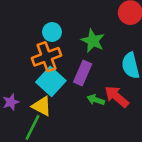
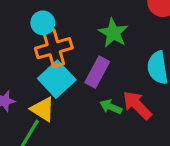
cyan circle: (52, 32) -> (43, 23), moved

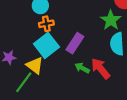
green star: (113, 33) -> (111, 20), moved
orange cross: (54, 48) -> (46, 24), size x0.6

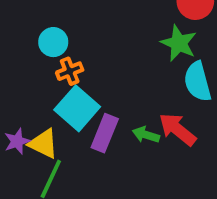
purple rectangle: (75, 43) -> (105, 133), moved
yellow triangle: (35, 65) -> (43, 144), moved

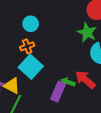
cyan circle: (53, 42) -> (31, 24), moved
purple rectangle: (105, 133) -> (58, 92), moved

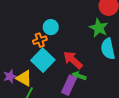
cyan circle: (31, 24) -> (51, 27), moved
red arrow: (85, 80) -> (73, 60), moved

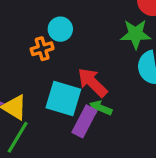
green star: (99, 28) -> (136, 34), turned -30
cyan square: (43, 60) -> (63, 98), moved, turned -30

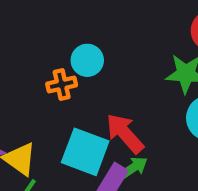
green arrow: (101, 108) -> (133, 168), turned 120

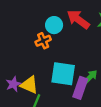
red arrow: (125, 133) -> (78, 19), moved

